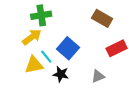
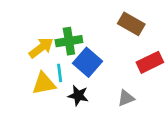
green cross: (41, 15) -> (69, 41), moved
cyan line: (46, 57) -> (60, 73), turned 32

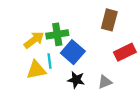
brown rectangle: (131, 24) -> (109, 20), turned 75
black star: (78, 95) -> (76, 80), moved

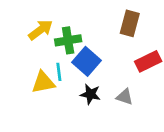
yellow arrow: (34, 40) -> (41, 30), moved
gray triangle: (105, 82) -> (125, 97), turned 40

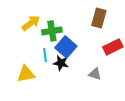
yellow triangle: (43, 82) -> (26, 74), moved
black star: (90, 94) -> (61, 63), moved

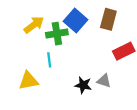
blue square: (66, 47) -> (76, 20), moved
black star: (61, 63) -> (83, 85), moved

